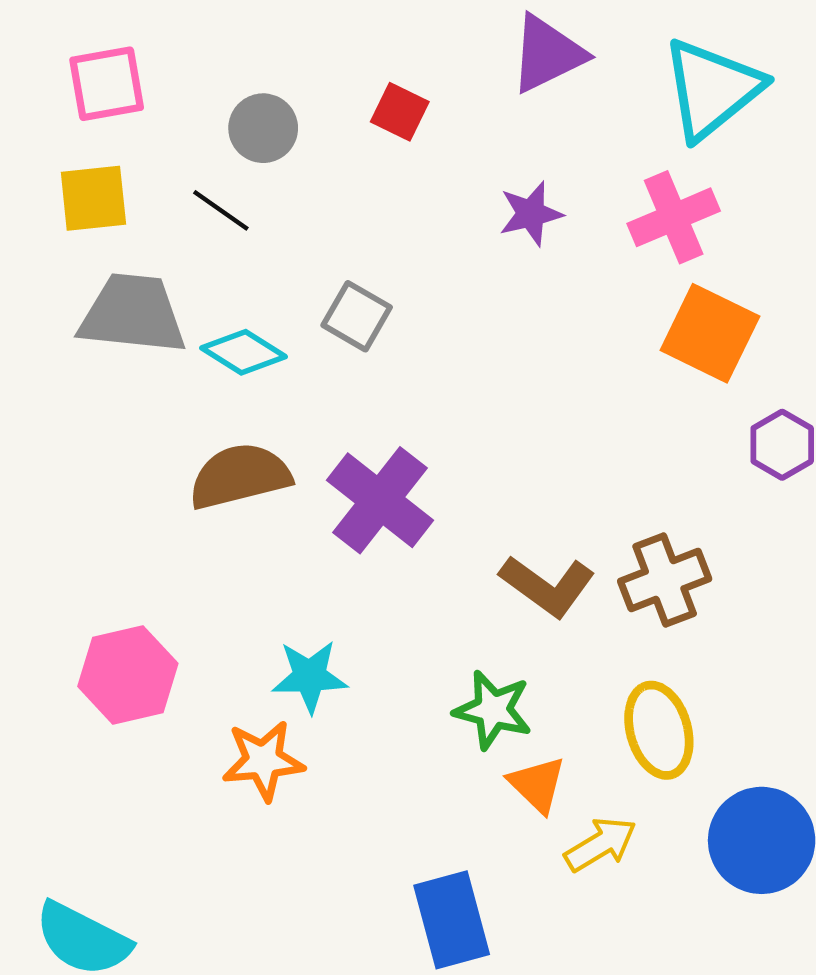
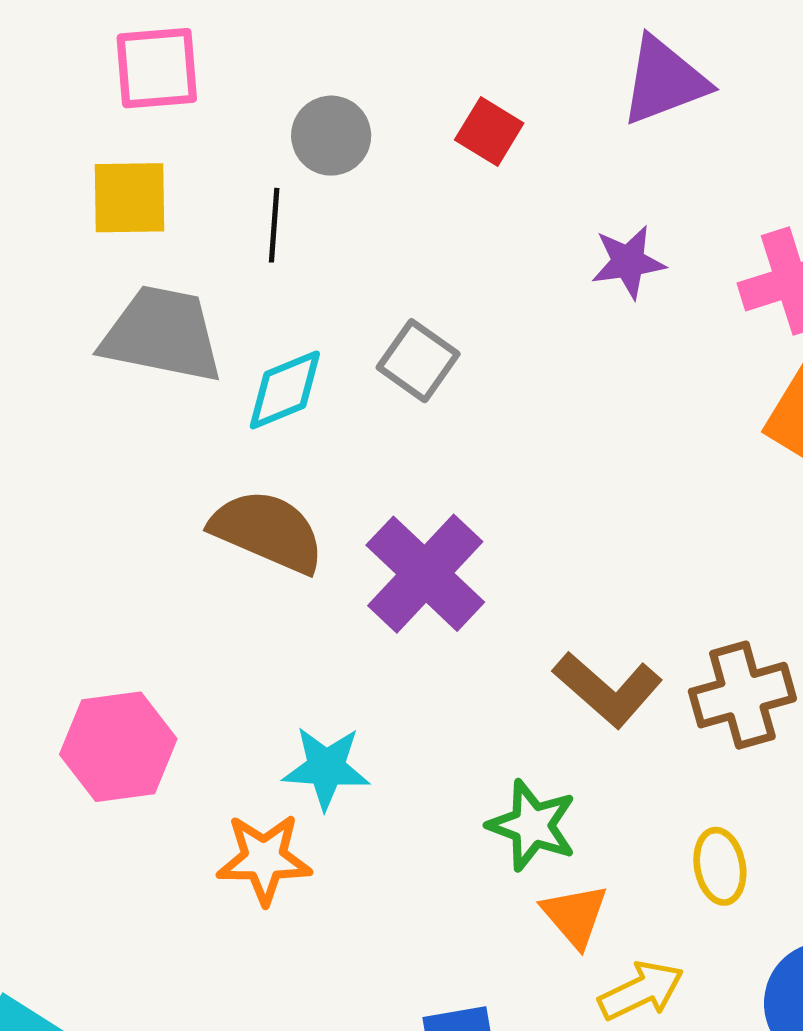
black line: (221, 210) -> (274, 225), turned 54
cyan diamond: (244, 352) -> (285, 390), turned -60
brown semicircle: (240, 476) -> (267, 531), turned 32
yellow ellipse: (659, 730) -> (720, 866), size x0.7

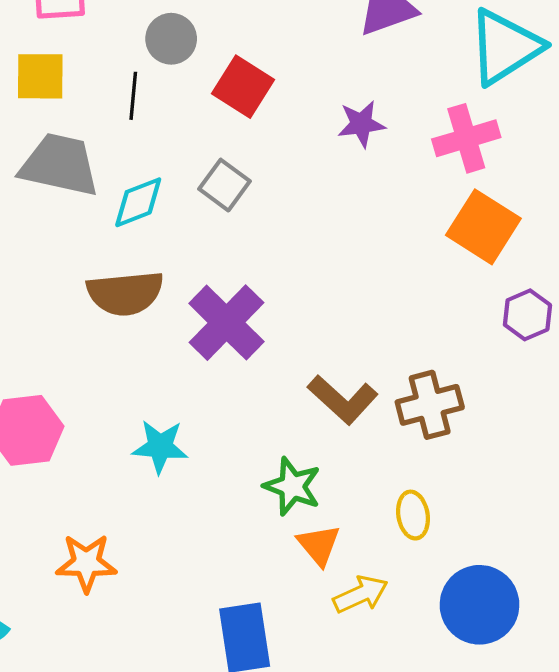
red square: (489, 131) -> (243, 87), moved, size x1.4
brown semicircle: (267, 531) -> (125, 293), turned 150
orange star: (264, 859) -> (86, 563), moved

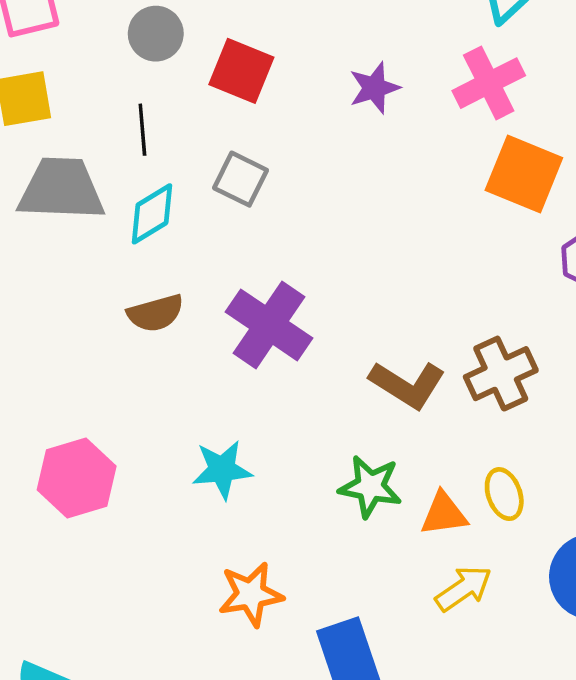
black line: (133, 96) -> (142, 130), moved
brown semicircle: (125, 293) -> (156, 313), size x0.7
orange triangle: (319, 545) -> (444, 514), moved, turned -48
orange star: (86, 563) -> (251, 594), moved

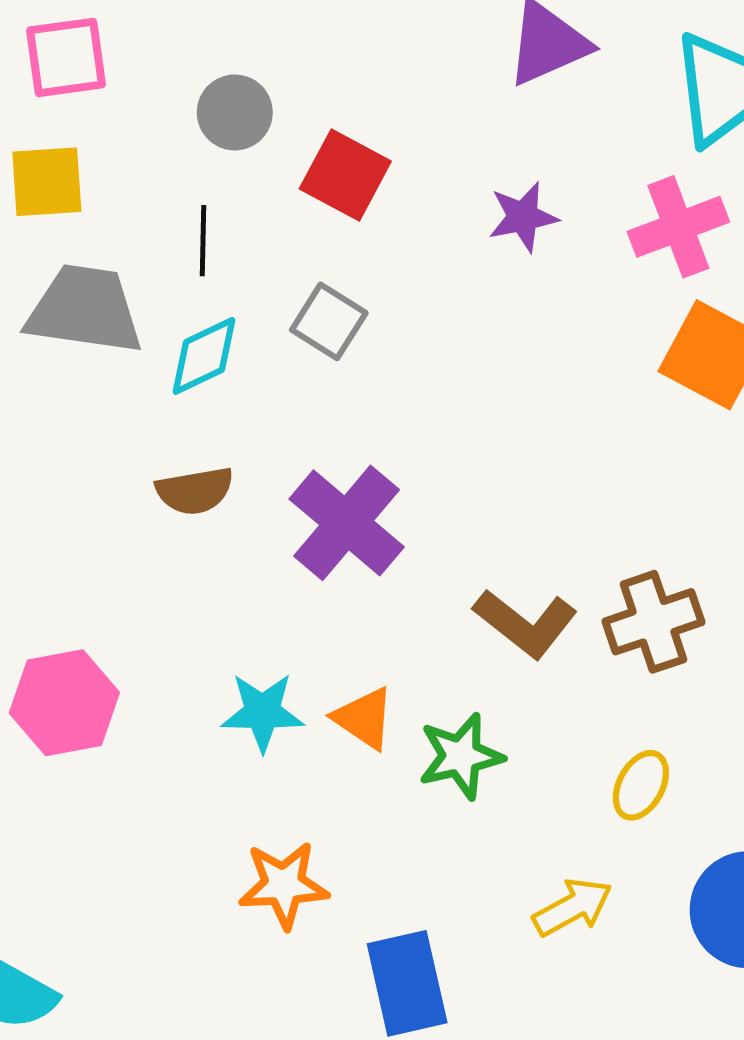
green star: (370, 487) -> (461, 756), turned -30
yellow ellipse: (504, 494) -> (641, 785), turned 42
orange triangle: (444, 514) -> (364, 718), moved, turned 36

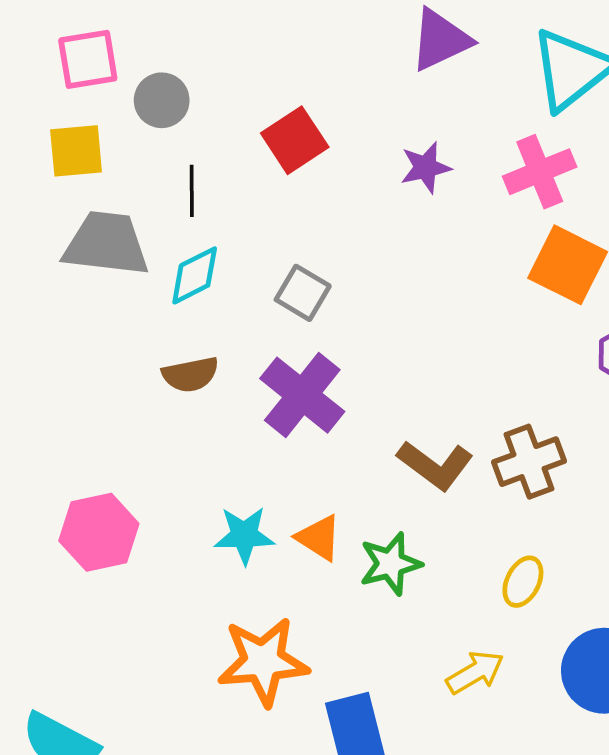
gray circle: (235, 112) -> (162, 100), moved
red square: (345, 175) -> (295, 140), turned 30
gray square: (329, 321) -> (303, 293), moved
orange star: (284, 885) -> (263, 662), size x1.4

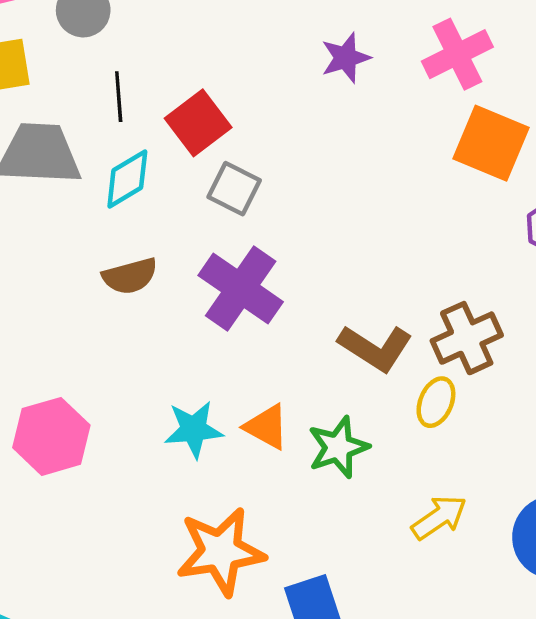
red square: (295, 140) -> (198, 123), moved
yellow ellipse: (523, 582) -> (436, 402), moved
yellow arrow: (475, 672) -> (439, 517), moved

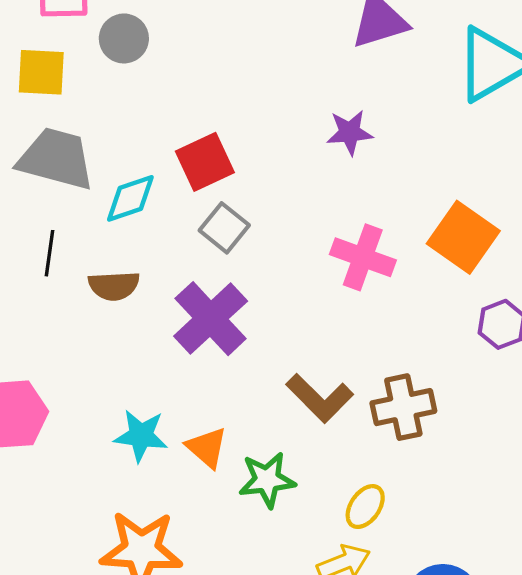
pink cross: (457, 54) -> (363, 257), moved, turned 34
black line: (119, 97) -> (49, 253), moved
yellow ellipse: (436, 402) -> (365, 507), moved

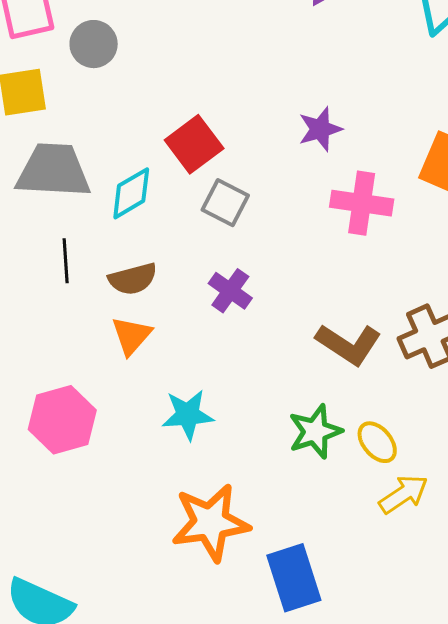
purple star: (350, 132) -> (320, 129), moved
purple cross: (211, 319) -> (230, 291), size x0.6
orange triangle: (207, 448) -> (131, 336), moved, turned 42
yellow ellipse: (365, 507) -> (377, 442), moved, turned -63

